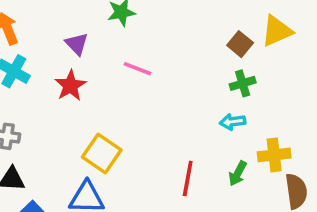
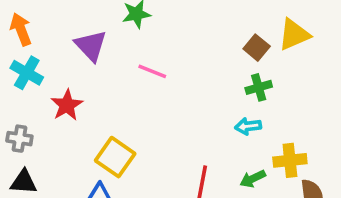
purple triangle: (77, 44) -> (91, 46), size x1.4
red star: (70, 86) -> (67, 105), moved
green arrow: (238, 173) -> (253, 179), turned 35

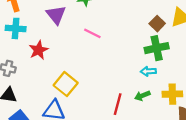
cyan cross: (27, 73) -> (16, 28), turned -30
green cross: (259, 87) -> (157, 48), size x1.5
green arrow: (253, 179) -> (142, 96), moved

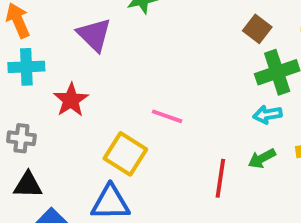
brown square: (157, 24) -> (257, 29), moved
pink line: (92, 33) -> (167, 116), moved

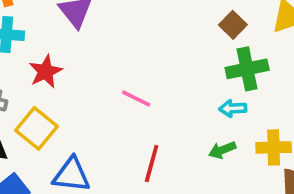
yellow square: (125, 154) -> (37, 128), moved
red line: (220, 178) -> (152, 163), moved

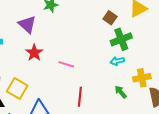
red star: (46, 72) -> (34, 53), moved
green arrow: (222, 150) -> (121, 92), moved, turned 80

